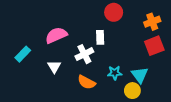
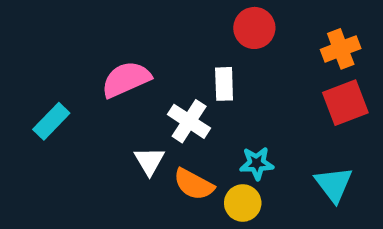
white cross: (84, 54) -> (189, 121), turned -30
white triangle: (54, 67) -> (149, 161), moved
cyan triangle: (140, 75) -> (334, 184), moved
yellow circle: (132, 91) -> (243, 203), moved

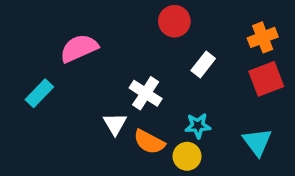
red circle: (254, 28) -> (174, 21), moved
pink semicircle: (126, 79) -> (79, 48), moved
white rectangle: (224, 84) -> (203, 64), moved, turned 40

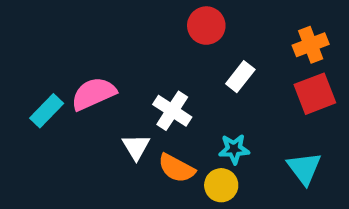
pink semicircle: (79, 48) -> (93, 94), moved

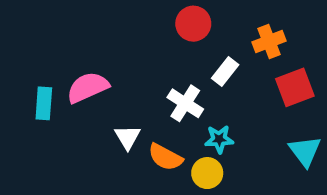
orange cross: (311, 45) -> (269, 42), moved
cyan rectangle: (47, 111) -> (44, 103), turned -40
white cross: (172, 111) -> (185, 103), moved
cyan triangle: (304, 168) -> (305, 151), moved

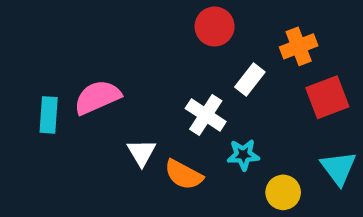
yellow circle: (207, 173) -> (283, 192), moved

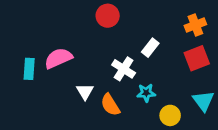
red circle: (215, 26) -> (108, 16), moved
orange cross: (299, 46) -> (195, 25), moved
orange semicircle: (184, 175) -> (110, 105), turned 30

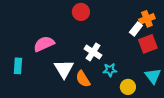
white rectangle: (150, 48) -> (136, 29), moved
cyan rectangle: (29, 69) -> (18, 66), moved
white triangle: (85, 92) -> (64, 69), size x1.5

